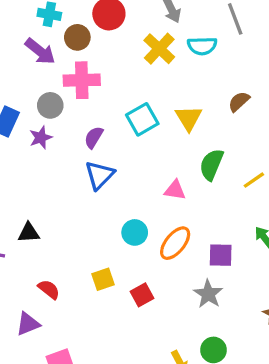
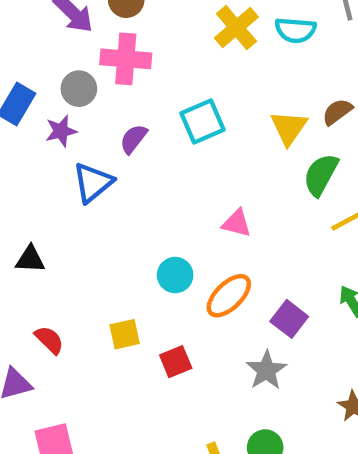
yellow triangle: (189, 118) -> (289, 128), moved
green semicircle: (211, 165) -> (321, 175), moved
blue triangle: (99, 175) -> (93, 183), moved
purple square: (221, 255) -> (289, 319), turned 30

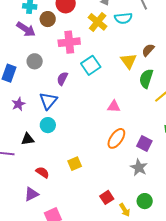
pink cross: (126, 59) -> (69, 42), moved
purple star: (61, 131) -> (19, 104), moved
cyan circle: (175, 275) -> (48, 125), moved
red square: (176, 362) -> (107, 197), moved

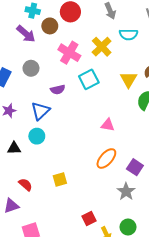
yellow cross: (98, 22) -> (102, 47), moved
pink cross: (69, 42) -> (69, 53), turned 30
purple semicircle: (62, 79) -> (58, 90), turned -136

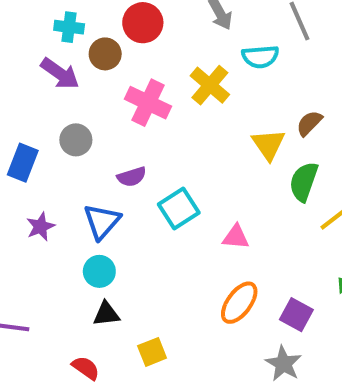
cyan square: (89, 79) -> (179, 208), moved
black triangle: (14, 148) -> (106, 314), moved

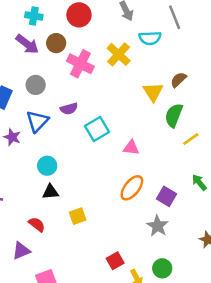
brown circle: (105, 54) -> (56, 43), moved
blue triangle: (102, 222) -> (37, 121), moved
purple star: (40, 227) -> (12, 137), turned -30

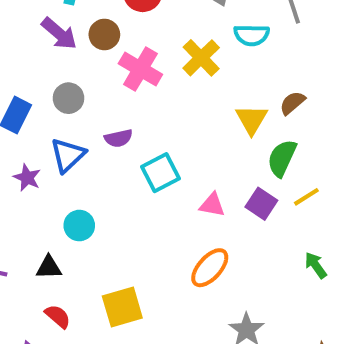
black triangle: (50, 192) -> (49, 267), moved
purple square: (166, 196) -> (261, 204), moved
yellow square: (78, 216) -> (122, 307), size x1.5

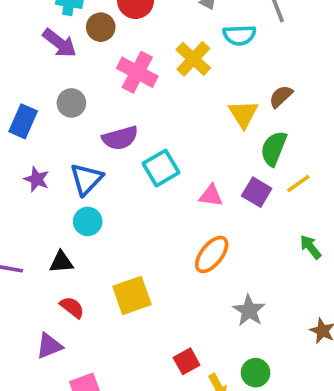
brown circle: (104, 34) -> (101, 27), moved
purple semicircle: (118, 138) -> (120, 138), size x1.4
blue triangle: (68, 155) -> (86, 179), moved

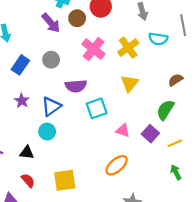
yellow triangle: (243, 114) -> (130, 83), moved
yellow line: (298, 183) -> (175, 143), moved

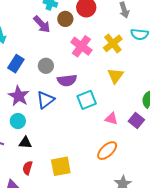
gray circle: (51, 60) -> (46, 66), moved
purple star: (22, 101) -> (19, 96), size x1.5
cyan circle: (47, 132) -> (18, 121), moved
red semicircle: (28, 180) -> (28, 168), turned -120

